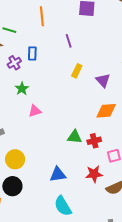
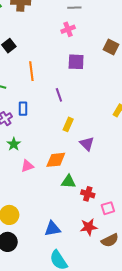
purple triangle: (103, 80) -> (87, 144), moved
orange diamond: (106, 111) -> (56, 160), moved
green triangle: (74, 137) -> (68, 182), moved
red cross: (94, 141) -> (88, 194), turned 32

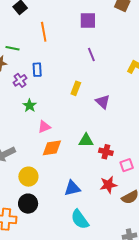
purple line: (59, 95) -> (91, 55), moved
yellow rectangle: (68, 124) -> (76, 88), moved
orange diamond: (56, 160) -> (52, 148), moved

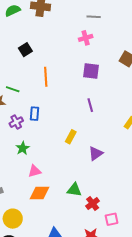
purple triangle: (103, 102) -> (96, 153), turned 35
red cross: (106, 152) -> (93, 203), turned 32

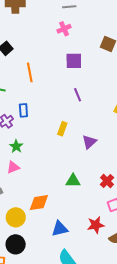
pink triangle: (35, 171) -> (13, 167), moved
orange diamond: (40, 193) -> (39, 203), moved
red cross: (93, 203) -> (107, 181), moved

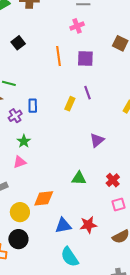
orange line: (30, 72) -> (58, 56), moved
yellow rectangle: (62, 129) -> (70, 104), moved
red star: (96, 225) -> (88, 225), moved

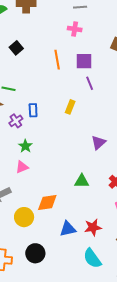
pink cross: (77, 26) -> (75, 29), turned 32
purple line: (87, 93) -> (90, 83), moved
black circle: (18, 239) -> (35, 253), moved
cyan semicircle: (70, 257) -> (92, 258), moved

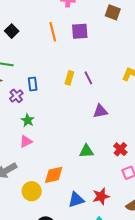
black square: (16, 48) -> (12, 31), moved
purple line: (90, 83) -> (88, 78), moved
purple triangle: (98, 142) -> (100, 111), turned 35

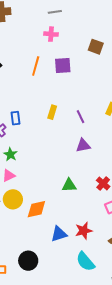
orange line: (53, 32) -> (36, 66), turned 30
purple line: (88, 78) -> (81, 117), moved
yellow circle: (32, 191) -> (13, 199), moved

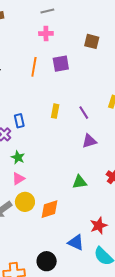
blue triangle: (59, 234) -> (76, 242), moved, turned 48

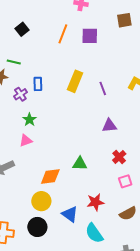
brown square: (92, 41) -> (124, 20), turned -35
yellow rectangle: (55, 111) -> (75, 81), size x1.5
purple triangle: (89, 141) -> (109, 126), moved
green triangle: (80, 182) -> (80, 164), moved
yellow circle: (25, 202) -> (41, 201), moved

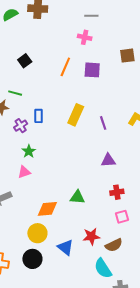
red cross: (119, 157) -> (117, 192), turned 32
brown semicircle: (128, 213) -> (114, 245), moved
cyan semicircle: (94, 233) -> (103, 268), moved

